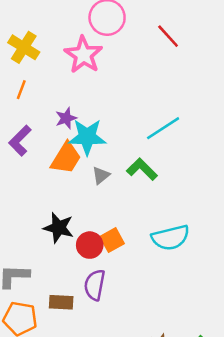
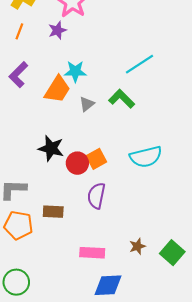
purple star: (66, 118) -> (57, 30), moved
cyan star: (87, 137) -> (75, 71), size x0.7
purple semicircle: (95, 285) -> (96, 196), moved

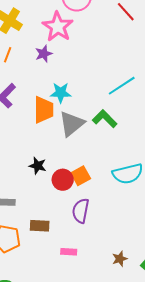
orange trapezoid: (57, 89) -> (44, 110), turned -32
gray triangle: (87, 104) -> (72, 124), size x1.8
black star: (51, 148) -> (38, 166), size x0.7
pink rectangle: (92, 253) -> (69, 252), moved, size x0.7

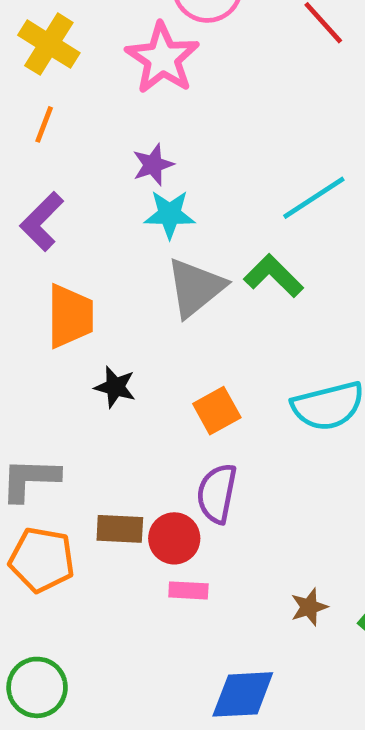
purple star: (44, 54) -> (153, 165), moved
orange trapezoid: (44, 110) -> (70, 316), moved
red circle: (63, 180) -> (174, 538), moved

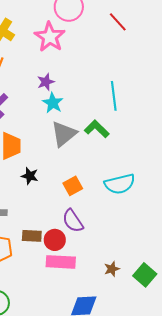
cyan line: (314, 198) -> (114, 96), turned -64
cyan star: (170, 214) -> (53, 103), turned 30
purple semicircle: (217, 493) -> (73, 221), turned -45
pink rectangle: (188, 590) -> (61, 262), size x1.8

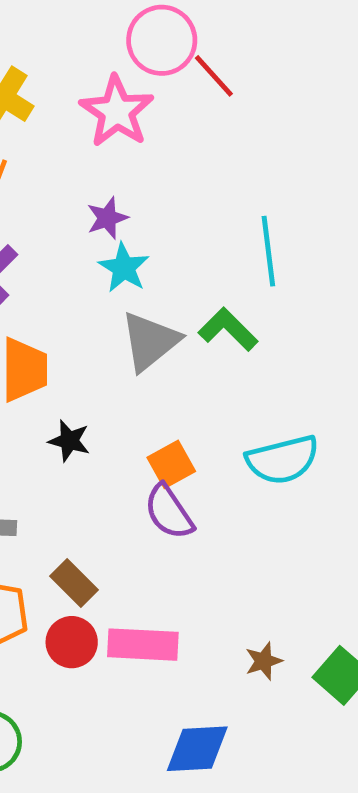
red line: (118, 22) -> (214, 76), moved
purple semicircle: (73, 221) -> (169, 512), moved
brown rectangle: (32, 236) -> (74, 583), turned 42
red circle: (55, 240) -> (72, 642), moved

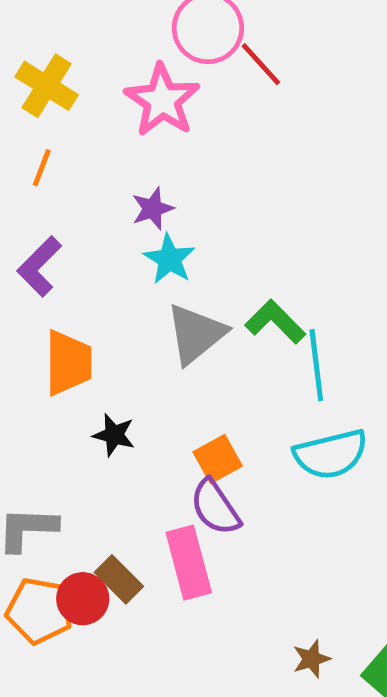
cyan line: (268, 251) -> (316, 365), moved
red circle: (72, 642) -> (83, 599), moved
pink rectangle: (143, 645) -> (189, 563), moved, turned 72

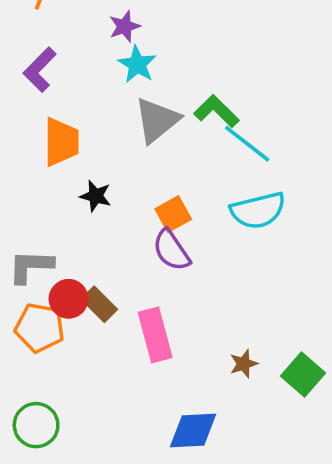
cyan line: (316, 365) -> (247, 144), turned -45
pink rectangle: (189, 563) -> (155, 335), moved
red circle: (83, 599) -> (69, 299), moved

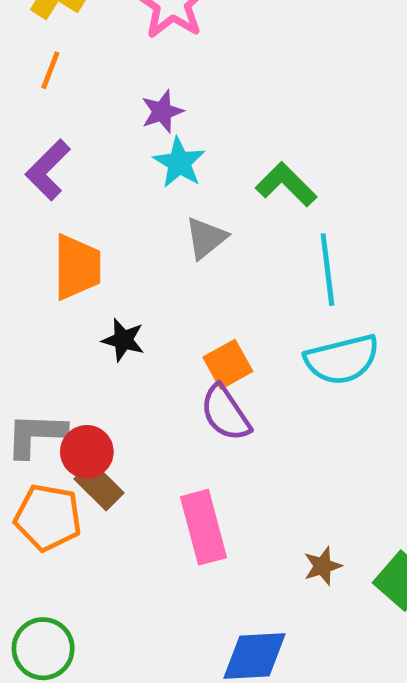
green L-shape: (216, 111) -> (286, 184), moved
gray triangle: (157, 120) -> (206, 238), size x0.7
cyan line: (247, 144) -> (327, 270), turned 45
red circle: (69, 299) -> (87, 452), moved
brown rectangle: (99, 304) -> (99, 486), moved

